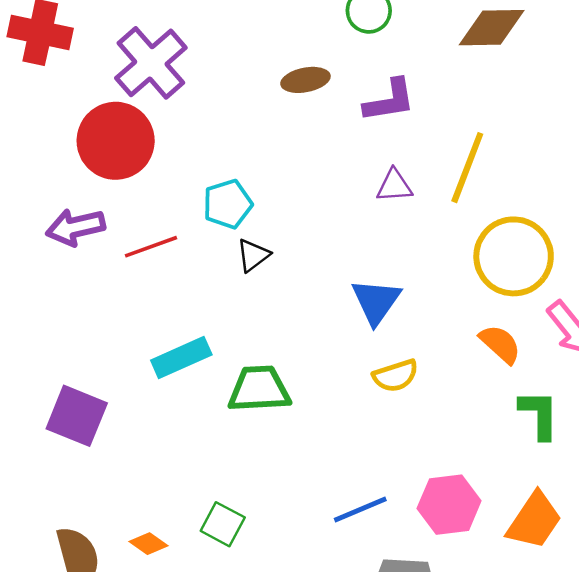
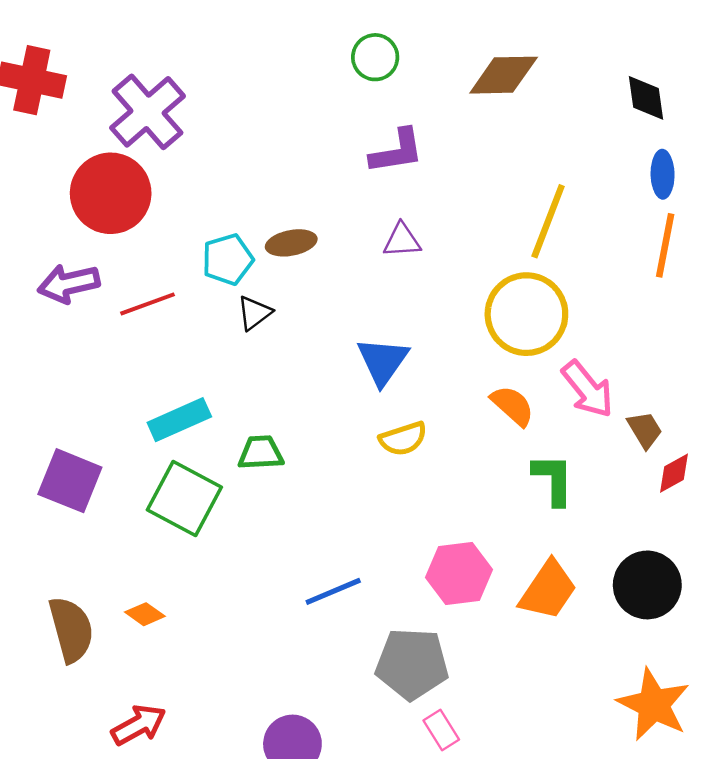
brown ellipse: (305, 80) -> (291, 243), moved
yellow line: (467, 168) -> (548, 221), moved
green trapezoid: (259, 389) -> (261, 453), size x0.7
blue line: (360, 510) -> (333, 591), moved
green square: (223, 524) -> (184, 499), moved, size x1.6

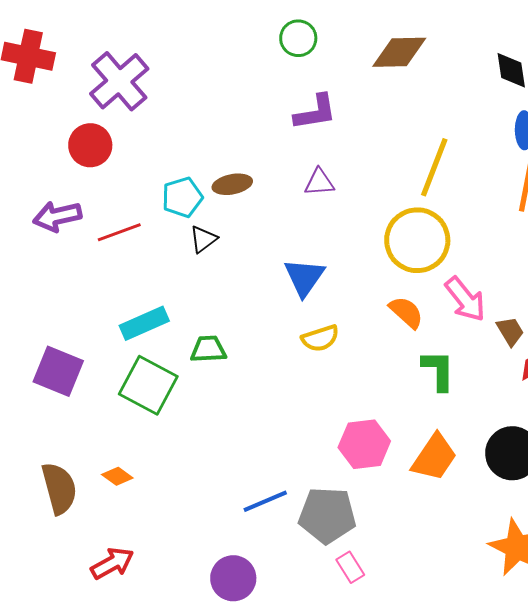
red circle: (111, 193) -> (90, 145), size x0.7
blue line: (333, 591) -> (265, 501), moved

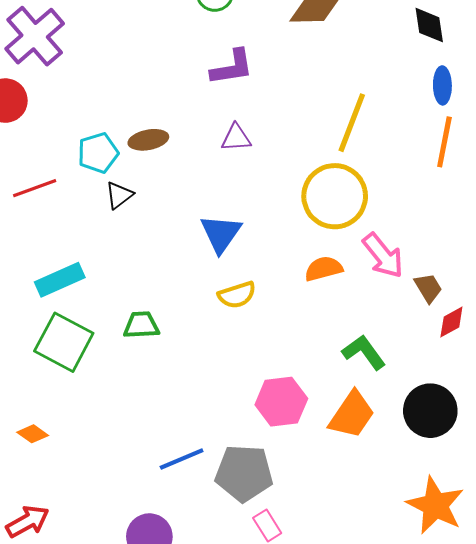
orange semicircle: (406, 312) -> (324, 269), turned -57
green trapezoid: (208, 349) -> (141, 325), moved
green L-shape: (438, 370) -> (364, 352), moved, turned -36

